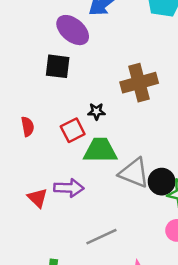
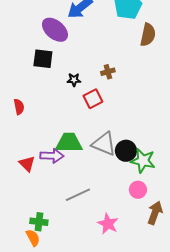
brown cross: (139, 83) -> (108, 72), size x0.5
black star: (96, 111) -> (74, 80), moved
red square: (73, 130) -> (93, 99), moved
green trapezoid: (100, 150) -> (69, 143), moved

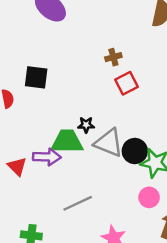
black square: (43, 59) -> (36, 77), moved
black star: (74, 80) -> (86, 125), moved
red square: (93, 99) -> (126, 83), moved

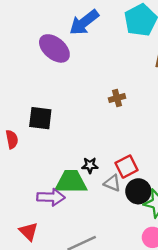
red square: (126, 83) -> (126, 167), moved
gray triangle: (109, 143) -> (112, 183), size x0.6
red triangle: (17, 166) -> (28, 231), moved

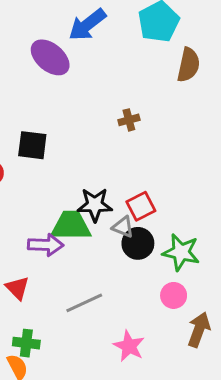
black star: (90, 165) -> (95, 205), size x1.6
black circle: (138, 191) -> (138, 243), moved

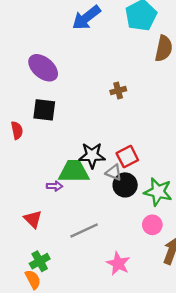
purple ellipse: (50, 57) -> (43, 68), moved
purple arrow: (46, 245) -> (54, 186), size x0.6
green cross: (26, 343) -> (40, 261), turned -36

